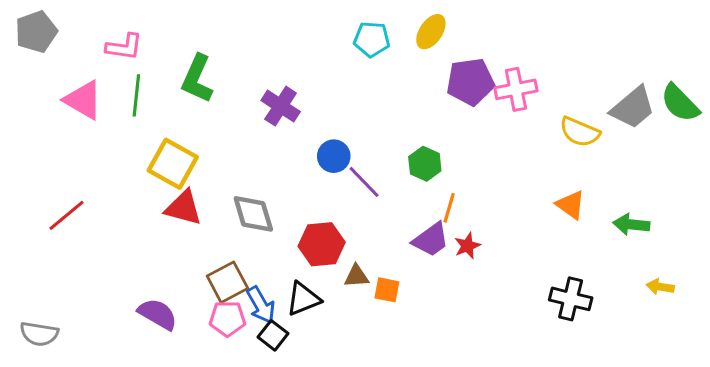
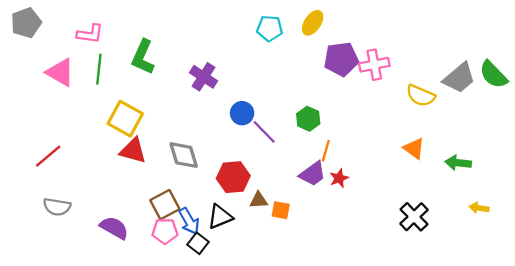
black cross: (571, 299) -> (414, 217), turned 32
gray semicircle: (39, 334) -> (57, 207), moved

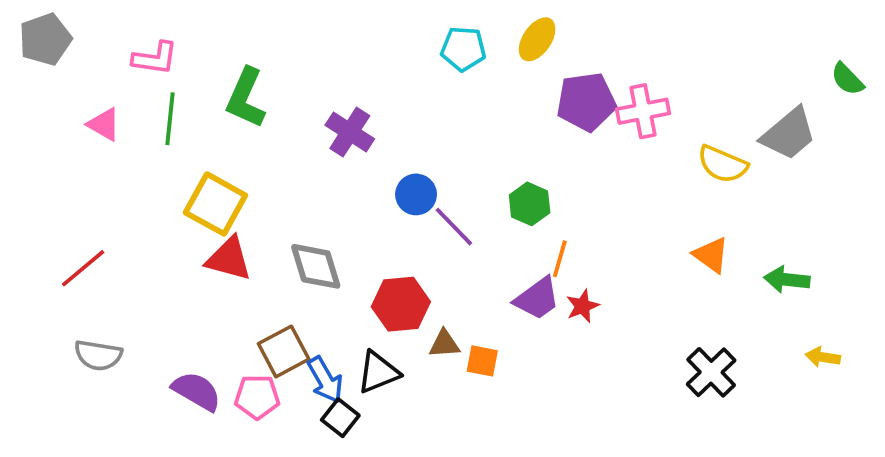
pink triangle: (60, 72) -> (104, 124), size x0.7
green semicircle: (493, 75) -> (847, 79), moved, size x0.7
pink pentagon: (165, 231) -> (257, 397), moved

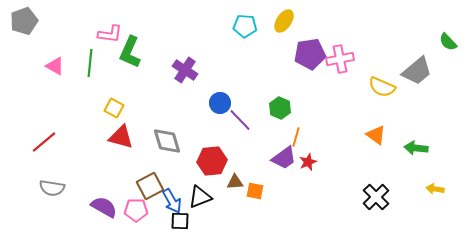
pink L-shape: (155, 58) -> (110, 34), moved
yellow square: (215, 204) -> (114, 108), size x0.6
black square: (340, 418) -> (180, 221), turned -36

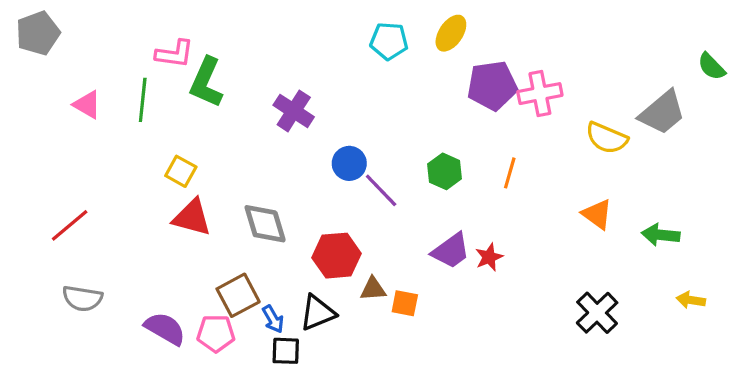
orange line: (296, 137) -> (510, 173), moved
blue arrow: (172, 201) -> (273, 319), size x0.7

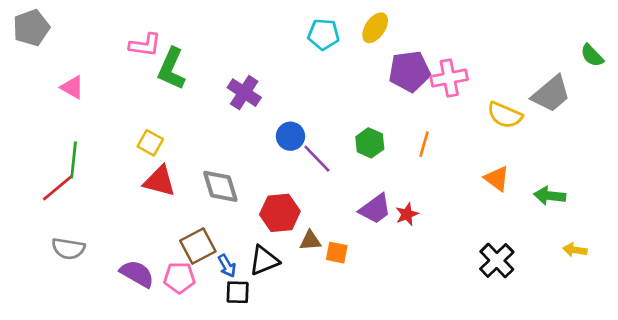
green line: (143, 100) -> (74, 160), moved

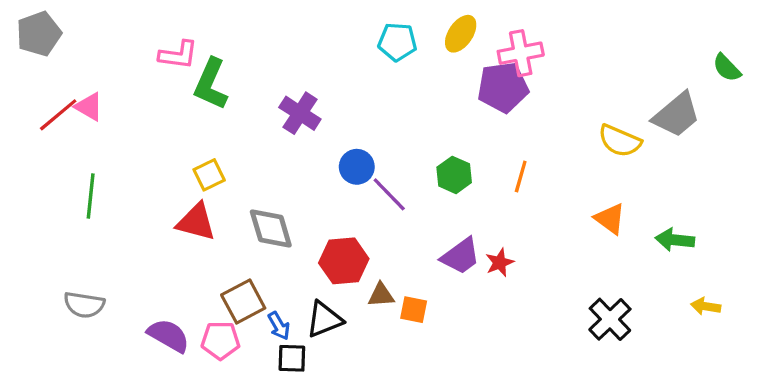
pink cross: (449, 78) -> (521, 53), moved
yellow square: (150, 143) -> (209, 175), moved, turned 35
red line: (58, 188) -> (58, 115), moved

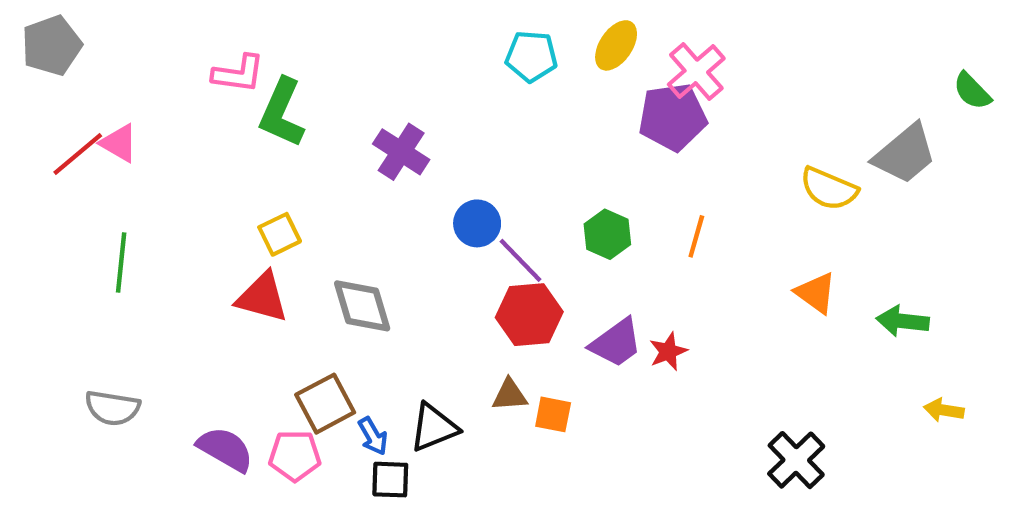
pink cross: (521, 53) -> (696, 71), turned -30
red hexagon: (344, 261) -> (529, 315), moved
black cross: (610, 319) -> (796, 460), moved

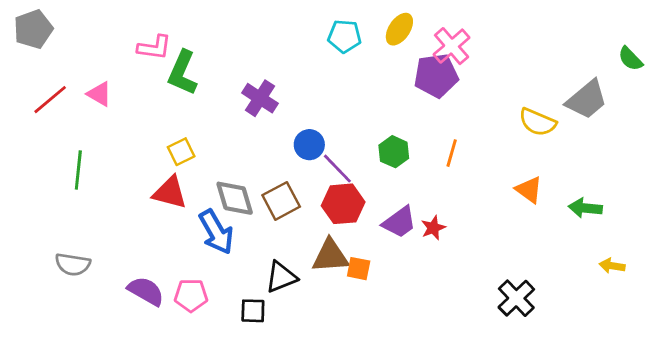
pink triangle: (119, 143) -> (99, 94), moved
brown triangle: (510, 395) -> (330, 256), size x1.6
brown square: (325, 404) -> (281, 201), moved
blue arrow: (373, 436) -> (216, 232), moved, size x1.8

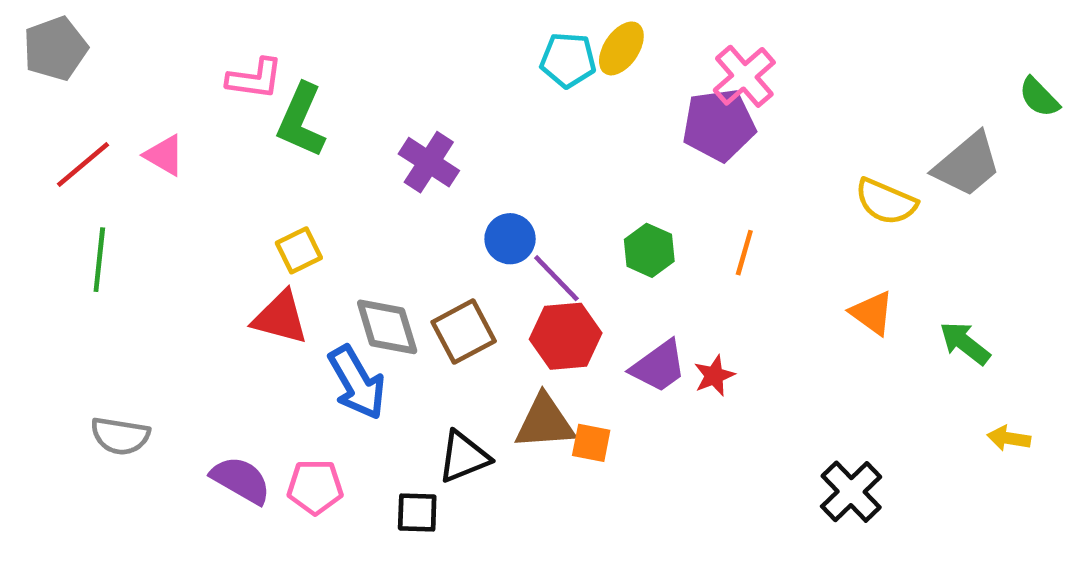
yellow ellipse: (399, 29) -> (621, 48), moved
green line: (78, 170) -> (99, 260), moved
green arrow: (585, 208) -> (965, 343), turned 32

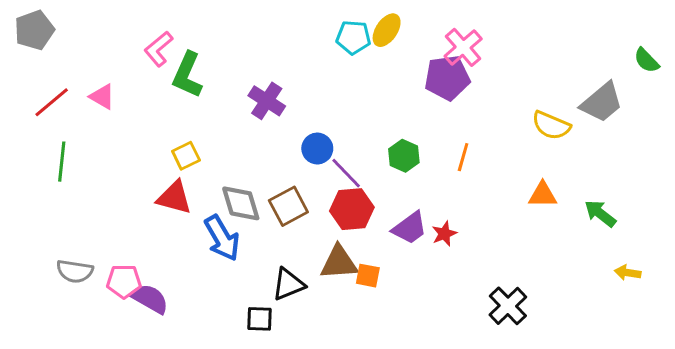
pink L-shape: (255, 79) -> (158, 49), turned 132
orange triangle: (872, 313) -> (543, 195), turned -36
pink pentagon: (315, 487) -> (124, 281), moved
black cross: (851, 492) -> (508, 306), moved

